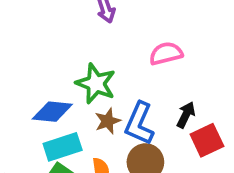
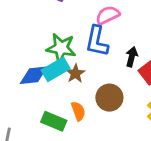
blue L-shape: (139, 123) -> (97, 41), moved
cyan rectangle: (63, 147) -> (56, 69), moved

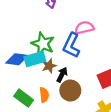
black arrow: (132, 57) -> (62, 75), moved

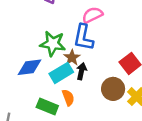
cyan rectangle: (35, 59) -> (61, 73), moved
brown star: (49, 66) -> (72, 58), moved
brown circle: (70, 91) -> (113, 89), moved

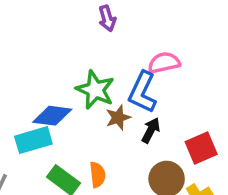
black arrow: (82, 71) -> (151, 130), moved
cyan rectangle: (61, 73) -> (33, 140), moved

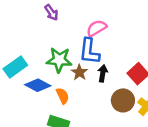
blue diamond: (52, 116) -> (38, 85), turned 40
cyan rectangle: (33, 140) -> (15, 67), moved
orange semicircle: (97, 175) -> (63, 96), moved

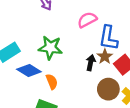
blue L-shape: (89, 51) -> (108, 38), moved
brown star: (79, 72) -> (105, 57), moved

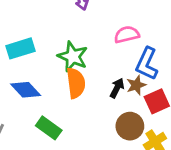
blue diamond: (29, 70) -> (26, 90), moved
orange semicircle: (52, 82) -> (76, 83), moved, size x1.5

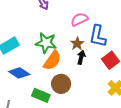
orange semicircle: (76, 83) -> (52, 60), turned 55
brown star: (136, 85) -> (77, 44), moved
brown circle: (130, 126) -> (61, 84), moved

